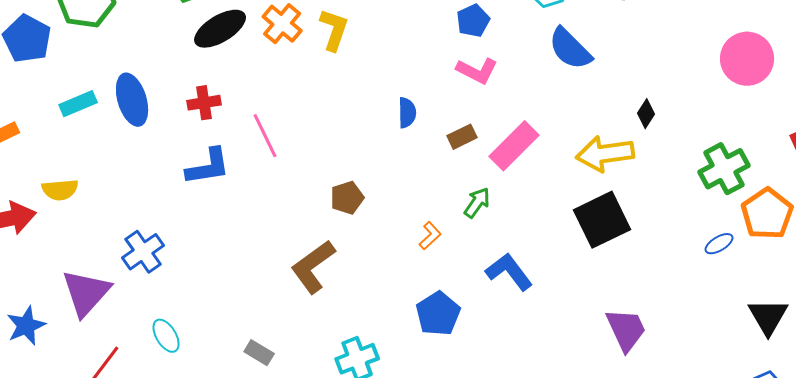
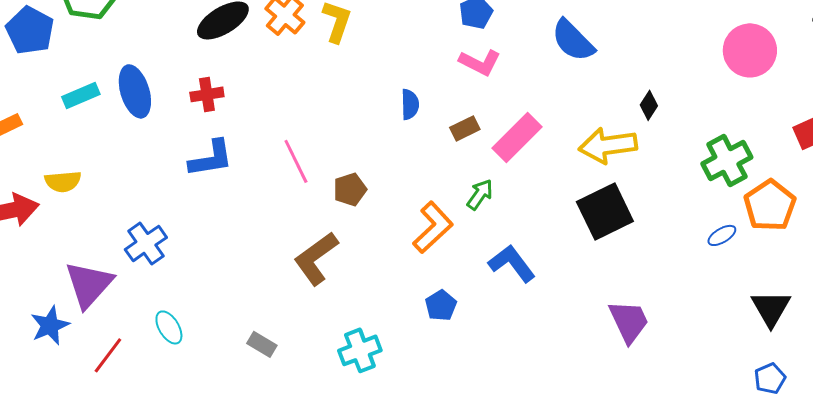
pink line: (265, 136) -> (296, 161), moved
orange L-shape: (430, 236) -> (433, 227), size x1.8
blue pentagon: (438, 314) -> (441, 305), size x0.7
blue star: (26, 326) -> (50, 325), moved

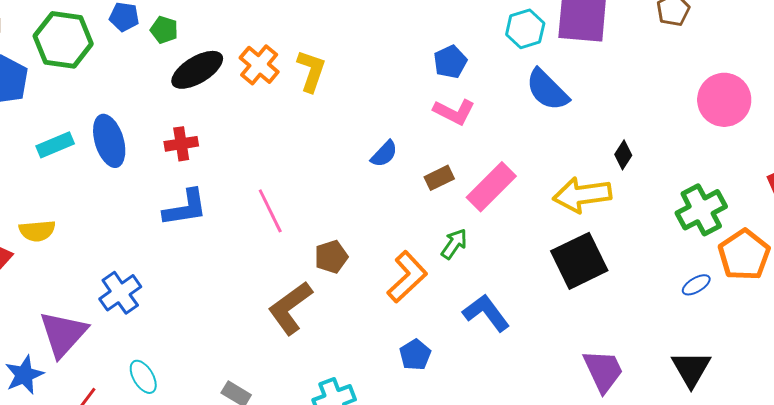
blue semicircle: (410, 104) -> (384, 154), turned 44
brown pentagon: (350, 189) -> (331, 257), moved
black triangle: (771, 308) -> (691, 369), moved

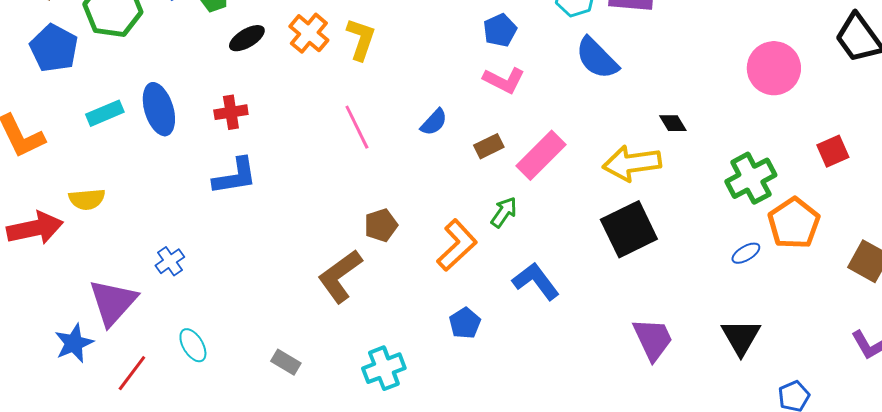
black ellipse: (197, 70) -> (247, 38), size x0.7
black diamond: (623, 155) -> (673, 123), turned -64
pink line: (270, 211) -> (357, 127), moved
blue cross: (120, 293) -> (170, 261), size x0.7

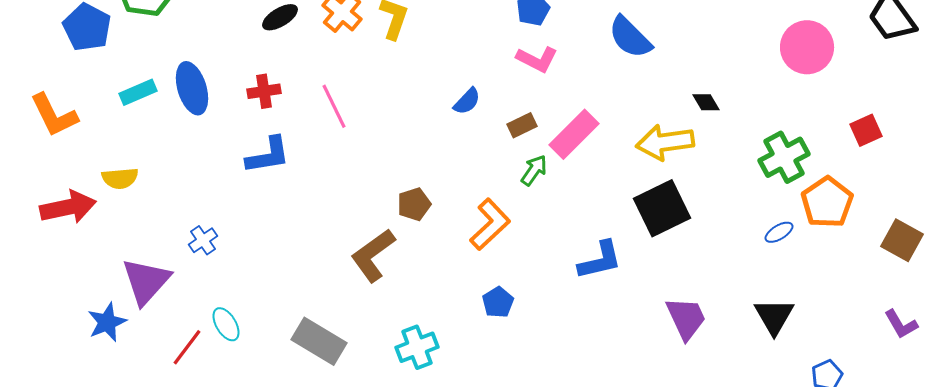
pink line: (357, 127) -> (334, 106), moved
green arrow: (504, 212) -> (534, 170), moved
blue L-shape: (536, 281) -> (600, 260), moved, turned 114
gray rectangle: (286, 362) -> (319, 341), size x1.8
red line: (132, 373) -> (187, 347), moved

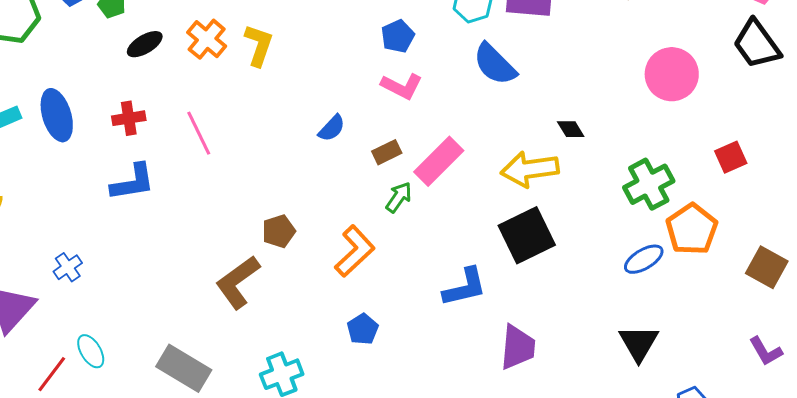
blue ellipse: (779, 232) -> (644, 259), size x1.4
purple trapezoid: (686, 318) -> (518, 347), moved, turned 30

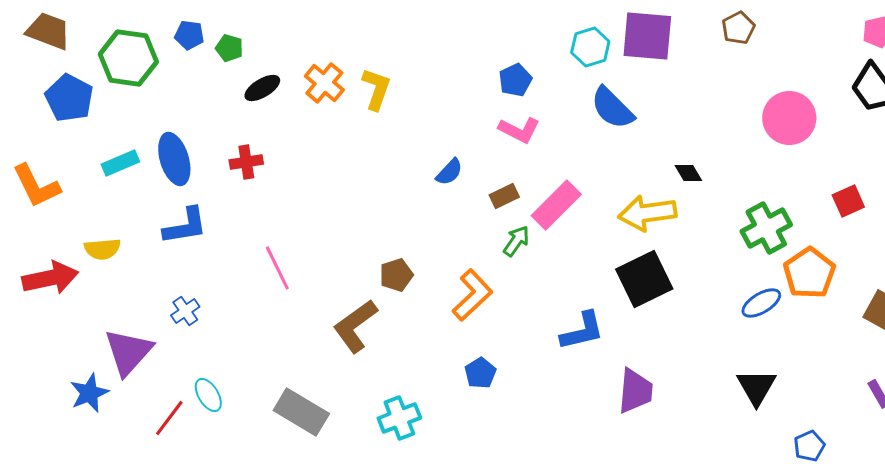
pink line: (199, 133) -> (277, 268), moved
blue L-shape: (133, 182) -> (185, 226), moved

